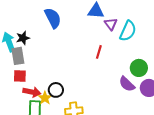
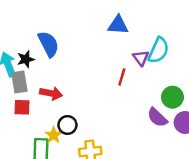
blue semicircle: (53, 18) -> (48, 44), moved
purple triangle: (111, 24) -> (141, 58), moved
red arrow: (32, 92) -> (51, 93), moved

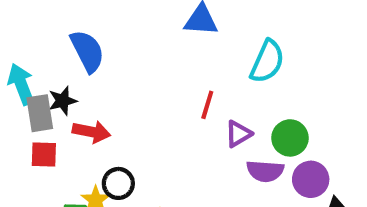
purple triangle: (141, 58) -> (238, 134), moved, turned 36
black star: (26, 59) -> (62, 101), moved
purple semicircle: (157, 117) -> (265, 171), turned -40

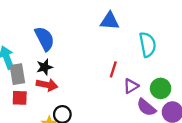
cyan semicircle: (267, 61) -> (148, 45), turned -35
black star: (62, 101) -> (45, 67), moved
purple semicircle: (265, 171) -> (146, 107), turned 36

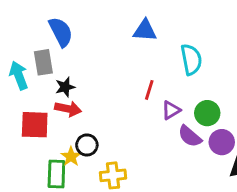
blue semicircle: (45, 39) -> (61, 32), moved
gray rectangle: (17, 74) -> (43, 62), moved
red square: (20, 98) -> (35, 125), size x1.5

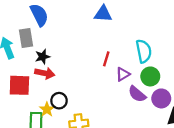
cyan semicircle: (191, 59) -> (144, 51), moved

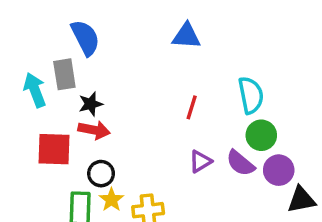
purple triangle: (123, 74) -> (200, 161), moved
black circle: (59, 101) -> (101, 174), moved
yellow star: (47, 109) -> (111, 200), moved

